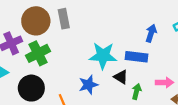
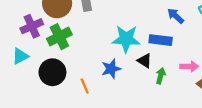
blue arrow: (151, 33) -> (176, 16), turned -66

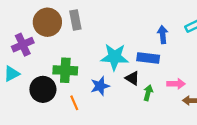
blue arrow: (176, 16) -> (163, 35), turned 42
green cross: (59, 37) -> (65, 70), moved, turned 30

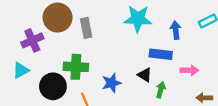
gray rectangle: (75, 20) -> (86, 28), moved
cyan star: (115, 57) -> (138, 19), moved
pink arrow: (176, 84) -> (189, 70), moved

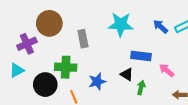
gray rectangle: (86, 28) -> (83, 39), moved
blue arrow: (176, 30) -> (160, 26), moved, turned -42
pink arrow: (189, 70) -> (167, 70), turned -140

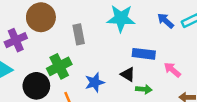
green cross: (66, 67) -> (59, 66), turned -30
green arrow: (141, 88) -> (144, 89), turned 80

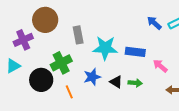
cyan star: (121, 18) -> (105, 48), moved
black triangle: (128, 74) -> (116, 82), moved

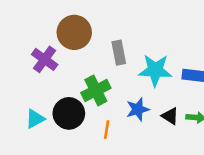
purple cross: (23, 40) -> (45, 59), turned -30
cyan triangle: (13, 66) -> (35, 119), moved
orange line: (69, 92) -> (107, 130), turned 32

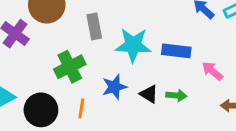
black circle: (69, 113) -> (41, 110), moved

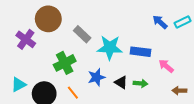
gray rectangle: (94, 26) -> (82, 34), turned -36
orange line: (81, 108) -> (73, 93), turned -48

